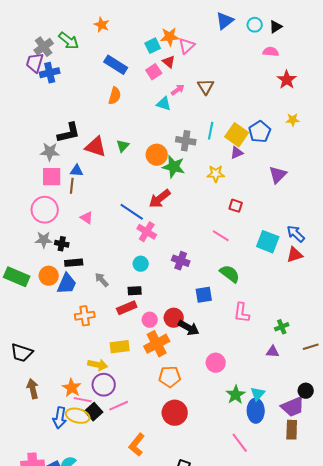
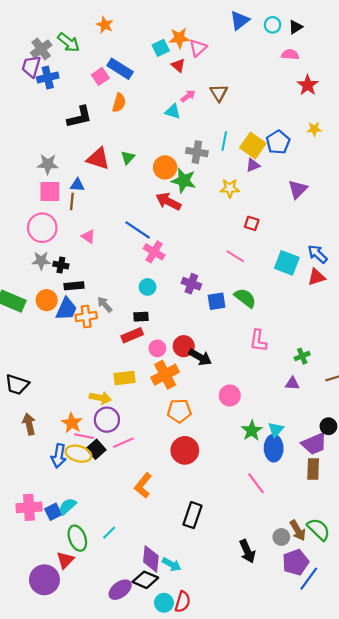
pink square: (154, 72) -> (100, 76), moved
black L-shape: (69, 133) -> (80, 117), moved
red arrow: (160, 199) -> (168, 201), moved, turned 65
blue square: (204, 295) -> (217, 301), moved
orange cross: (85, 316) -> (86, 317), moved

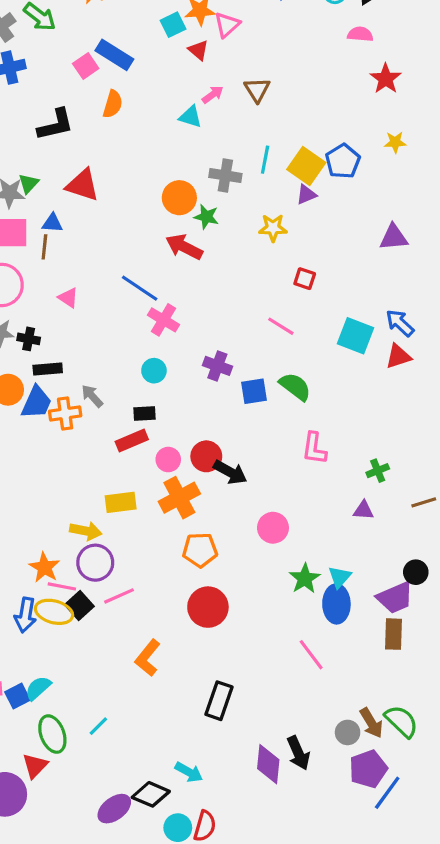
green triangle: (128, 158) -> (29, 183), moved
green star: (184, 181) -> (206, 217), size x0.7
purple triangle: (298, 189) -> (394, 237), moved, turned 40
purple diamond: (151, 559) -> (268, 764), moved

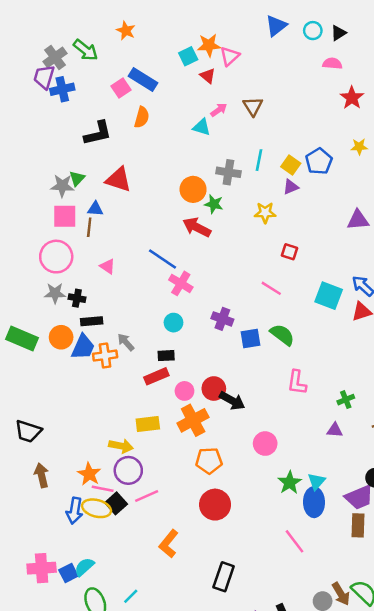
yellow square: (306, 166) -> (291, 165), size x0.7

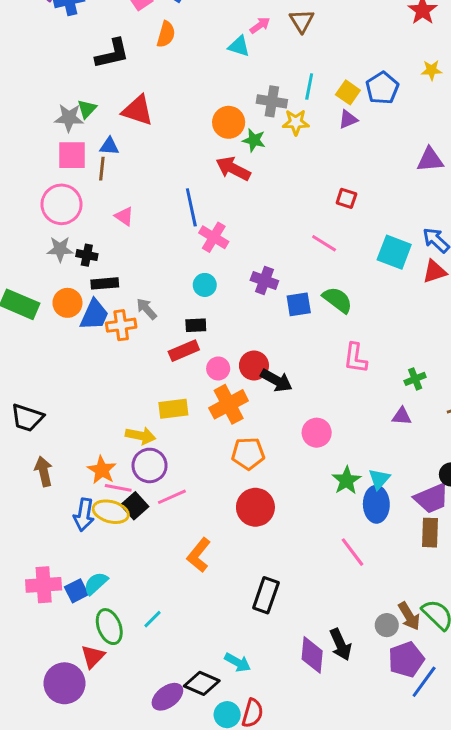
yellow star: (265, 213) -> (296, 122), moved
blue line: (163, 259) -> (191, 207), turned 44

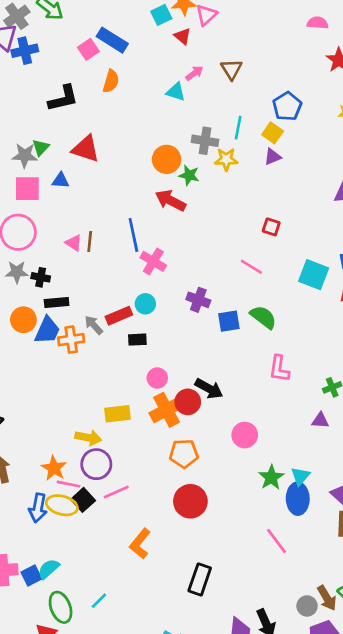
blue pentagon: (382, 88) -> (287, 106), moved
brown line: (102, 169) -> (90, 242), moved
red rectangle: (184, 351) -> (119, 316), moved
red circle: (254, 366) -> (188, 402), moved

